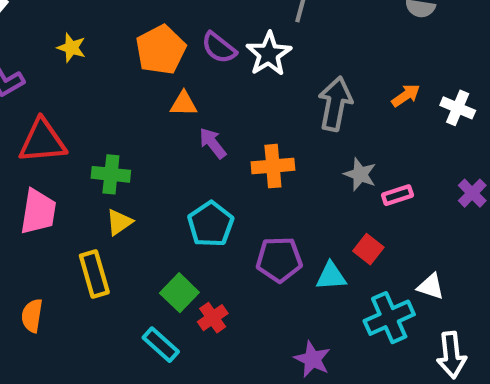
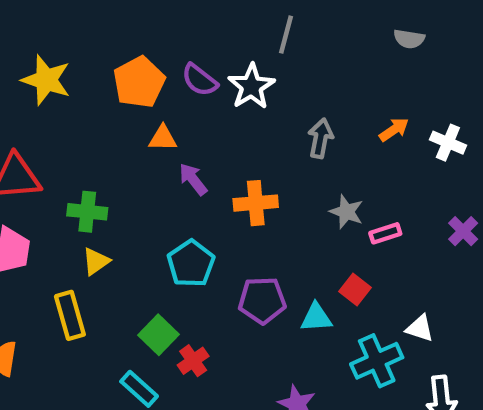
yellow star: (71, 48) -> (46, 80), size x1.6
gray arrow: (335, 104) -> (321, 138), size x0.7

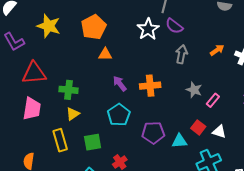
purple semicircle: (200, 80) -> (174, 26), moved
purple arrow: (193, 179) -> (120, 84), moved
pink rectangle: (385, 233) -> (213, 100), turned -32
white triangle: (420, 328) -> (219, 132), moved
green square: (159, 335) -> (93, 142), moved, turned 36

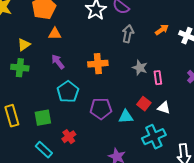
purple arrow: (120, 84) -> (58, 62), moved
pink rectangle: (213, 100) -> (158, 78), turned -48
yellow triangle: (73, 114) -> (24, 45), moved

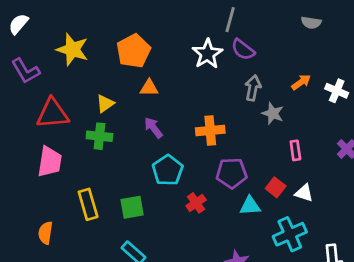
gray star: (140, 68) -> (273, 113), moved
purple pentagon: (101, 109) -> (232, 173), moved
red cross: (69, 137) -> (196, 203), moved

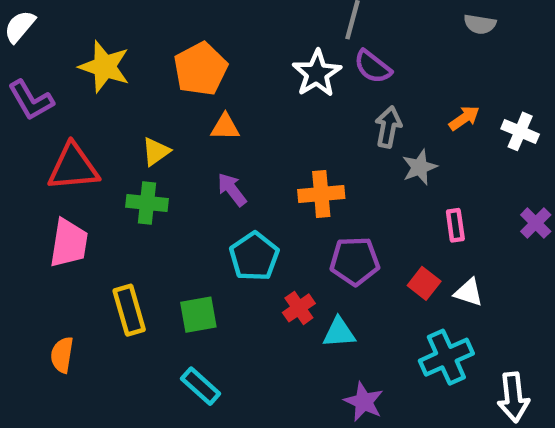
gray star: (273, 113) -> (420, 167), turned 30
cyan triangle: (250, 206) -> (339, 333), moved

